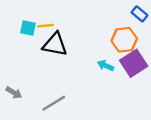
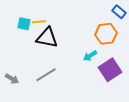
purple square: (134, 63) -> (110, 70), moved
cyan arrow: (105, 66) -> (90, 56), turned -56
gray line: (54, 103) -> (46, 75), moved

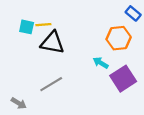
cyan arrow: (90, 56) -> (101, 63), turned 64
gray arrow: (12, 79) -> (19, 103), moved

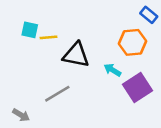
yellow line: (43, 25) -> (49, 37), moved
black triangle: (52, 43) -> (76, 55), moved

